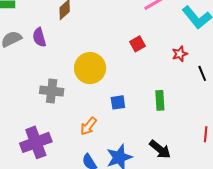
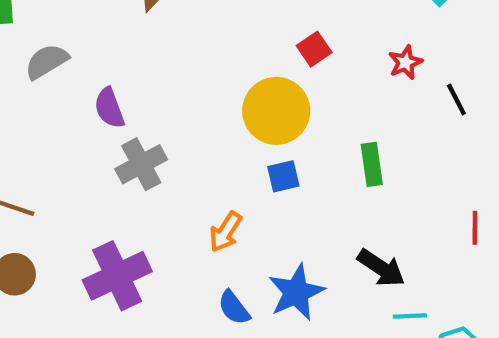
purple semicircle: (39, 37) -> (109, 108), moved
yellow circle: (90, 68) -> (276, 111), moved
gray cross: (52, 91) -> (141, 164), turned -30

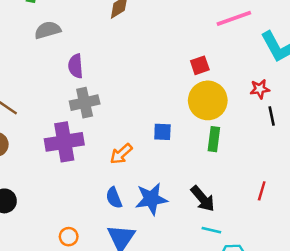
red star: (405, 62) -> (260, 89), moved
yellow circle: (276, 111) -> (208, 100), moved
purple cross: (117, 276) -> (64, 142), moved

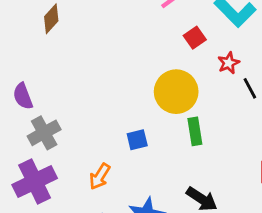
red square: (200, 65) -> (195, 38), moved

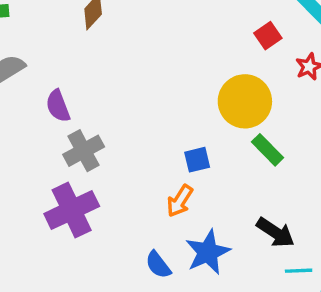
green rectangle: (195, 131) -> (268, 150), turned -36
orange arrow: (100, 176) -> (180, 201), moved

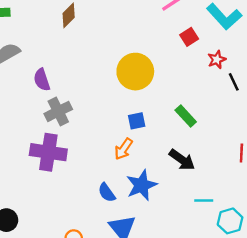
yellow circle: (245, 101) -> (135, 72), moved
purple cross: (72, 210) -> (48, 152), turned 32
black arrow: (275, 232) -> (182, 160), moved

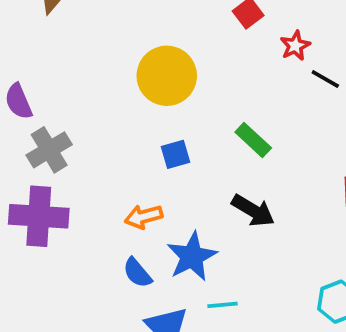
black line: (234, 82) -> (325, 79), turned -30
orange arrow: (123, 149) -> (144, 217), moved, turned 45
cyan line: (204, 201) -> (222, 305), moved

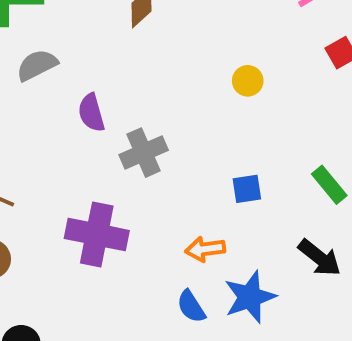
yellow circle: (167, 76) -> (248, 81), moved, size x0.5
gray cross: (49, 150) -> (144, 153), moved

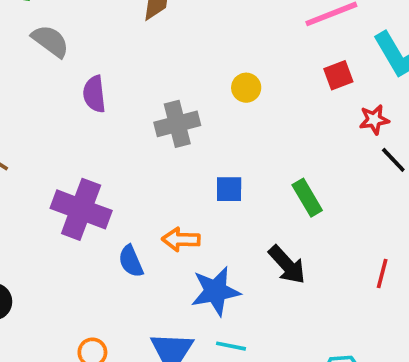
gray semicircle: (37, 65) -> (50, 41), turned 54
gray cross: (144, 153) -> (177, 124), moved
blue semicircle: (191, 307) -> (131, 261), moved

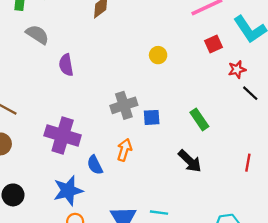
gray cross: (177, 124) -> (124, 105), moved
orange arrow: (181, 239) -> (124, 150), turned 110
blue star: (216, 291) -> (68, 191), moved

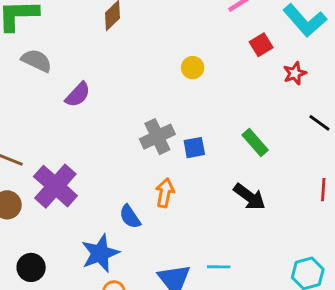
purple semicircle: (66, 65) -> (78, 95), turned -120
black line: (250, 93) -> (319, 123), moved
purple cross: (63, 135) -> (55, 186), moved, turned 32

